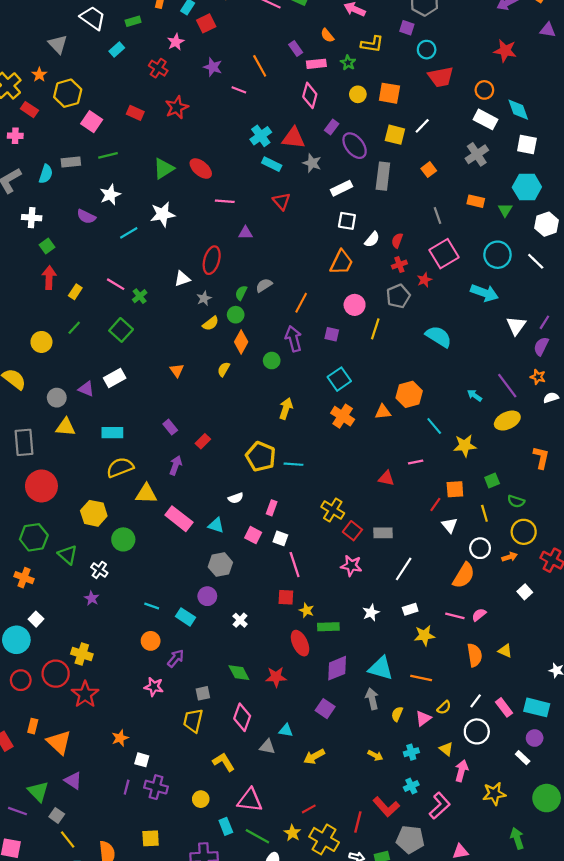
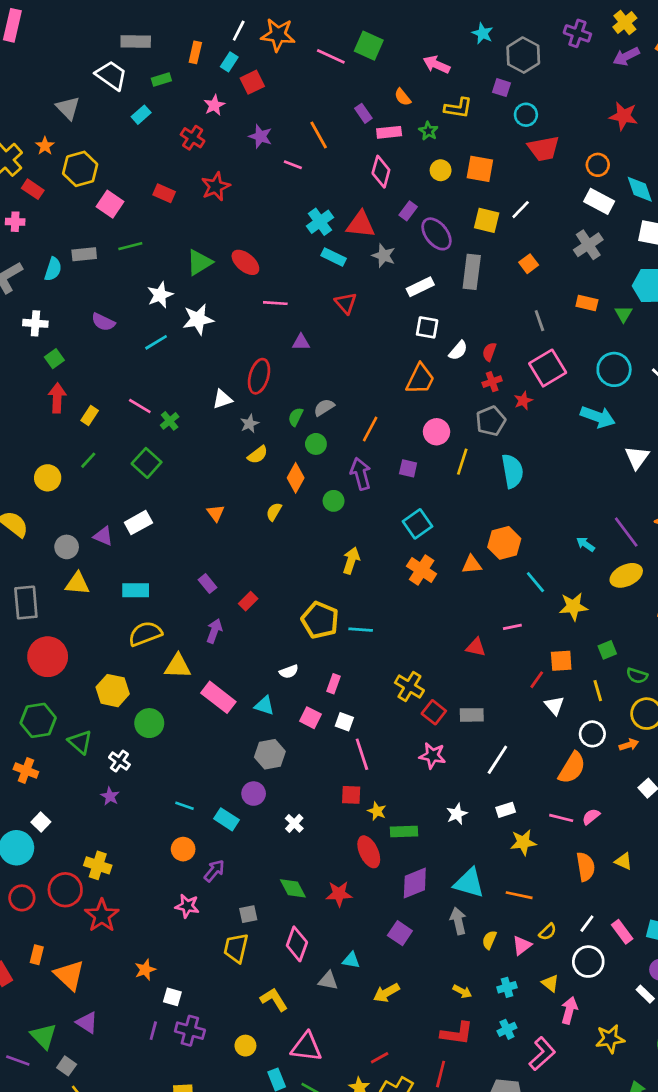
white star: (110, 195) -> (160, 295), moved
green circle: (236, 315) -> (316, 444), moved
cyan semicircle: (439, 337) -> (512, 471), moved, turned 48
red L-shape: (386, 807) -> (457, 1033), moved, turned -40

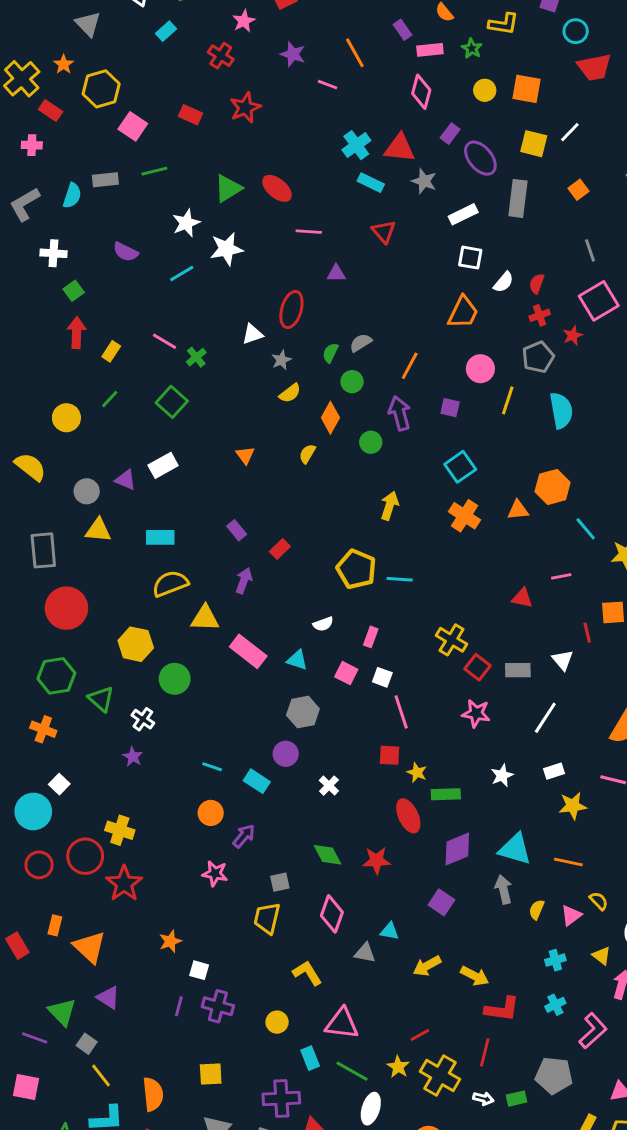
red line: (537, 680) -> (587, 633), turned -48
white triangle: (554, 705) -> (563, 660), moved
yellow semicircle: (548, 932) -> (599, 901), turned -90
yellow arrow: (462, 991) -> (475, 976), moved, size x1.4

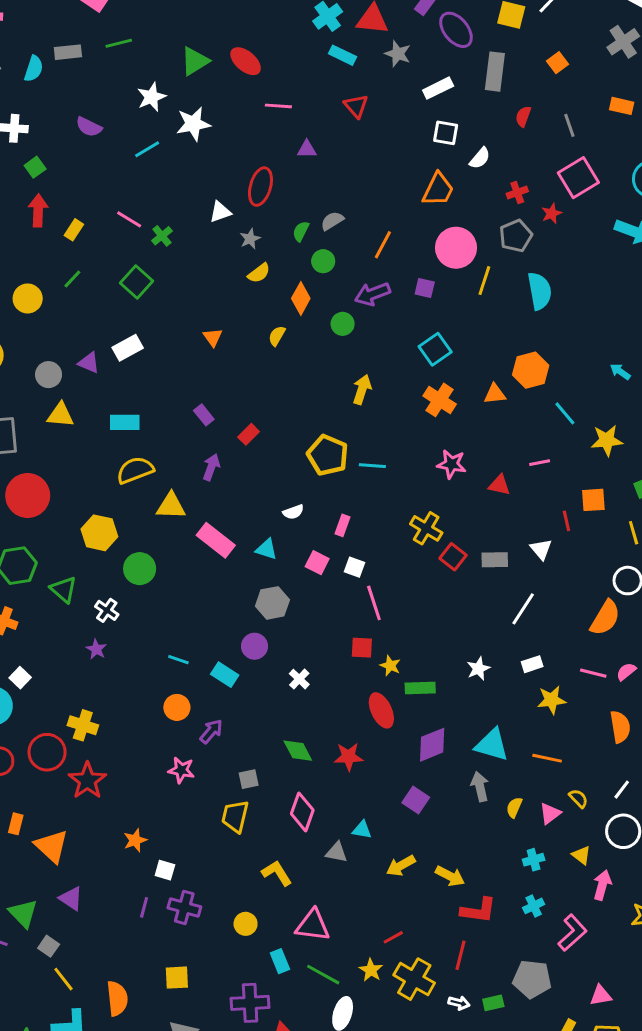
red semicircle: (537, 284) -> (523, 116), moved
pink circle: (480, 369) -> (456, 248), size x1.4
purple arrow: (400, 413) -> (372, 294), turned -96
pink star: (476, 713) -> (452, 464), moved

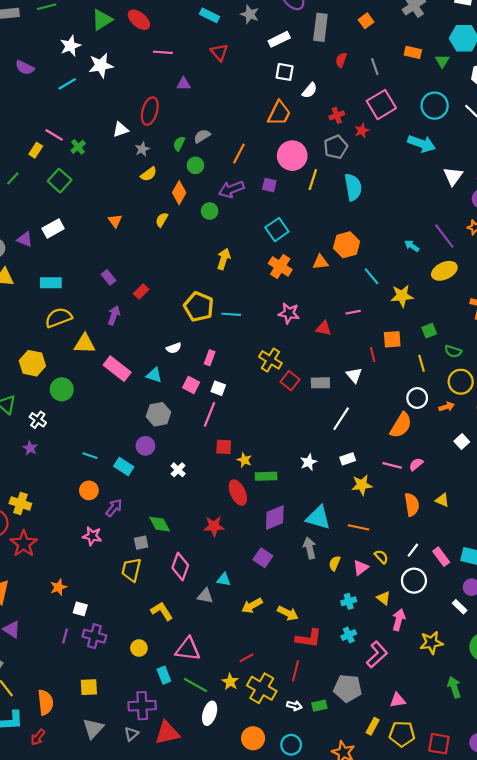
yellow rectangle: (74, 230) -> (36, 150), moved
pink line: (374, 603) -> (210, 414), moved, turned 40
green diamond: (298, 751) -> (160, 524), moved

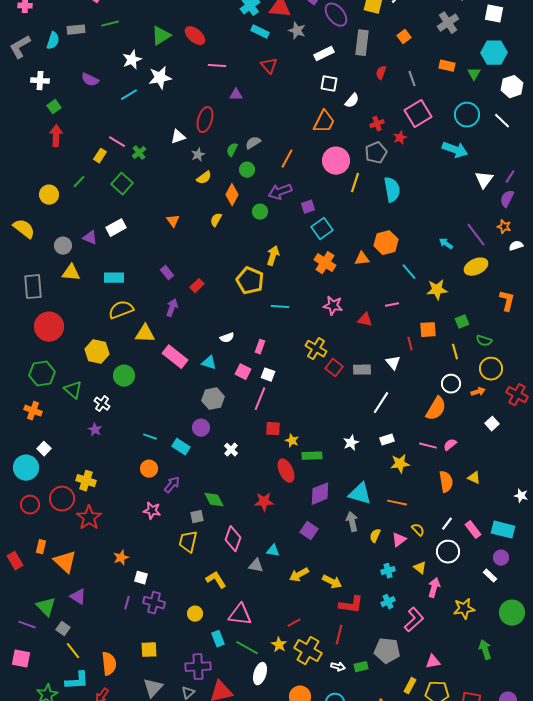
purple square: (269, 185) -> (308, 207), moved, turned -32
yellow pentagon: (199, 307) -> (250, 281), moved

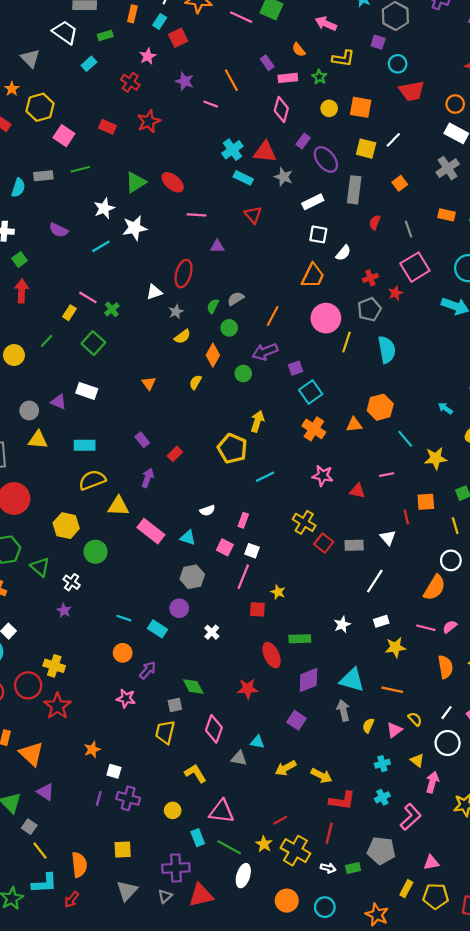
white rectangle: (116, 228) -> (87, 391), turned 48
cyan line: (280, 307) -> (265, 477), turned -30
yellow star: (292, 441) -> (278, 592), moved

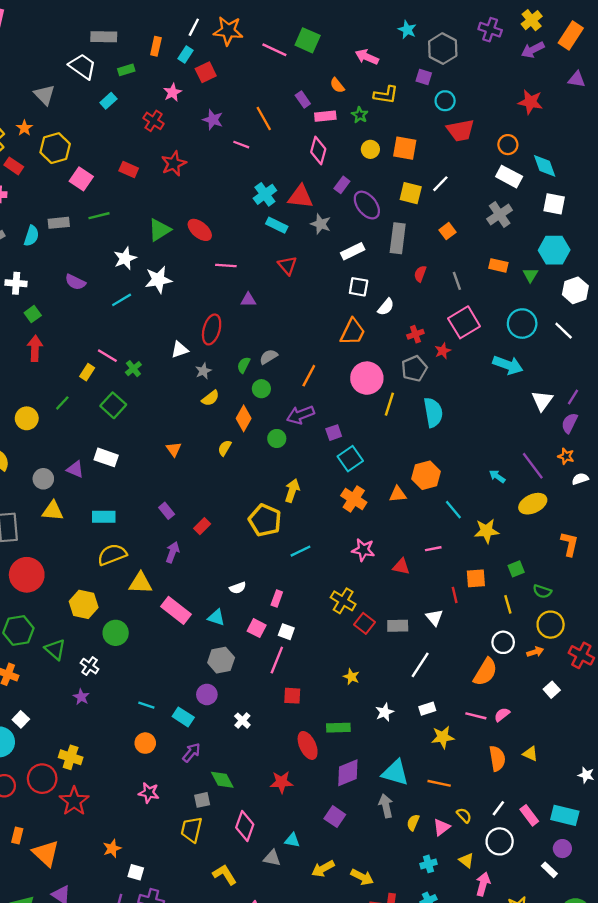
yellow star: (278, 592) -> (351, 677), moved
purple arrow: (148, 670) -> (191, 753), moved

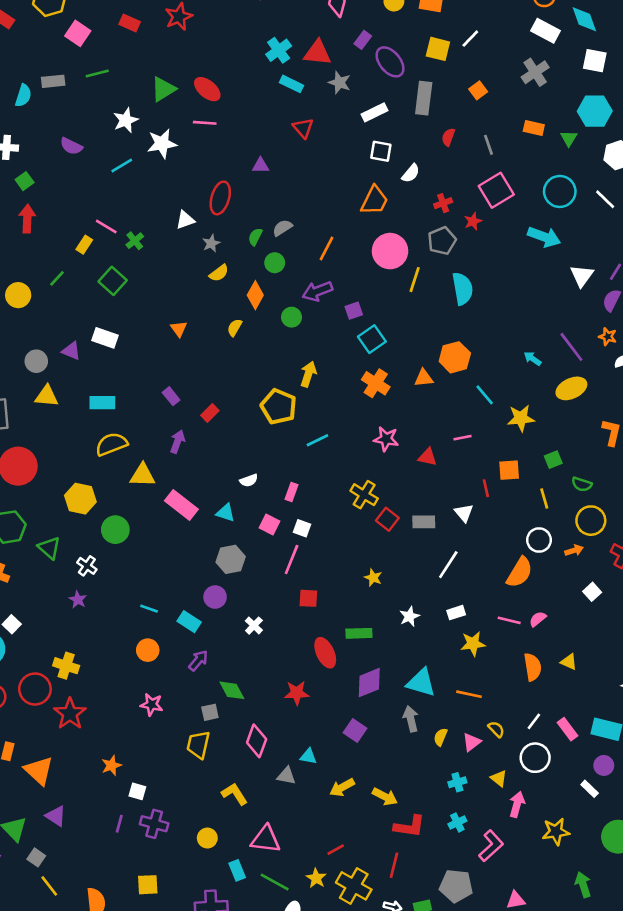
pink line: (226, 265) -> (205, 123), moved

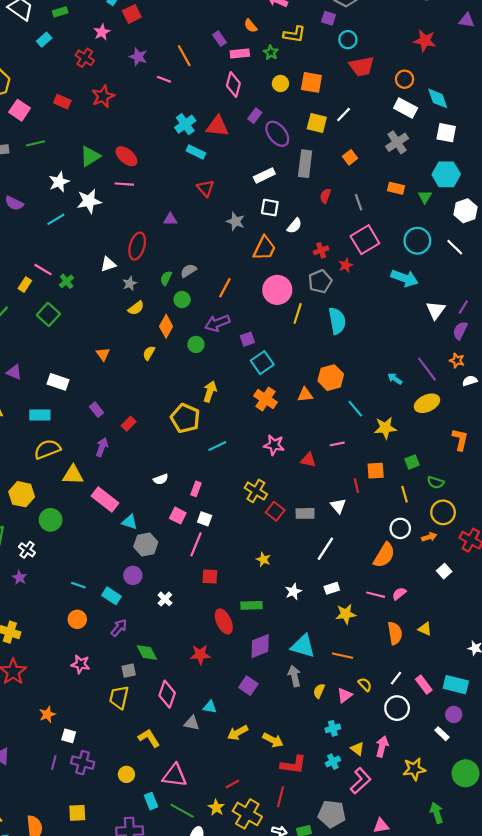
gray star: (339, 83) -> (236, 221), moved
white rectangle: (105, 338) -> (58, 382), moved
cyan triangle: (225, 513) -> (130, 522), moved
yellow triangle: (499, 778) -> (357, 749), moved

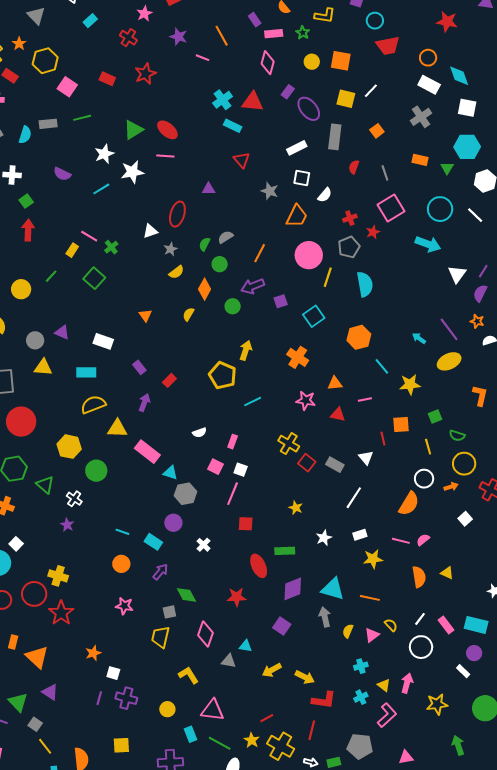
cyan square: (262, 363) -> (314, 316), moved
orange triangle: (305, 395) -> (335, 383), moved
gray rectangle: (305, 513) -> (335, 465), turned 30

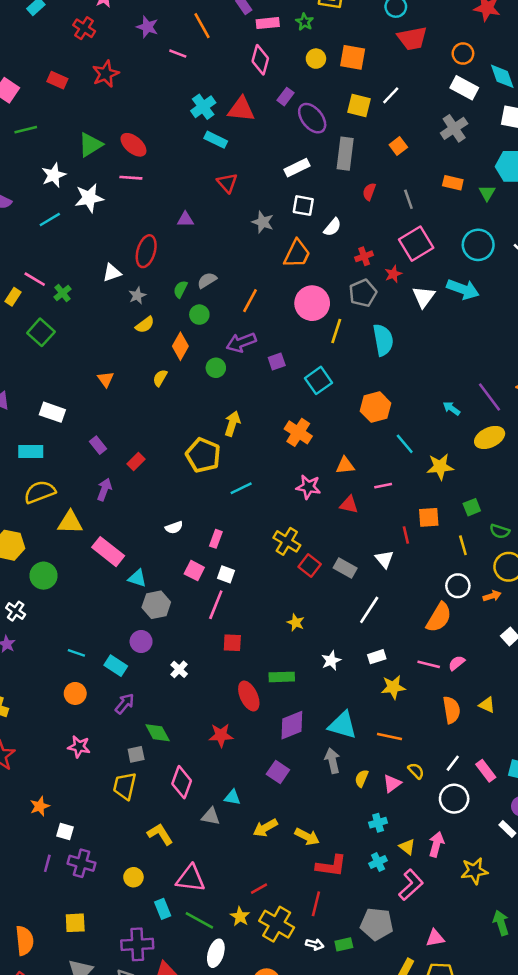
white triangle: (457, 274) -> (424, 297), moved

